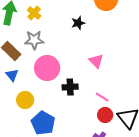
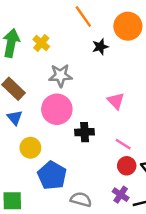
black star: (78, 23) -> (100, 47), moved
gray star: (34, 40) -> (60, 76), moved

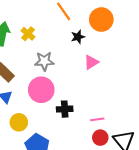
pink triangle: (116, 101) -> (91, 62), moved, turned 42
pink line: (123, 144) -> (97, 119), turned -40

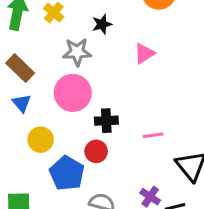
black star: (78, 37) -> (102, 24), moved
red circle: (100, 138) -> (96, 151), moved

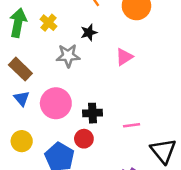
pink circle: (73, 93) -> (56, 103), moved
yellow circle: (41, 140) -> (22, 141), moved

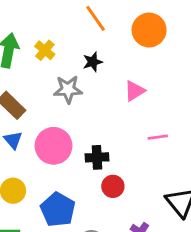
pink line: (132, 125) -> (158, 137), moved
red circle: (84, 139) -> (113, 186), moved

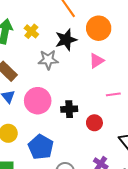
orange circle: (149, 30) -> (99, 28), moved
black star: (93, 62) -> (66, 40), size x1.5
red circle: (113, 186) -> (94, 123), moved

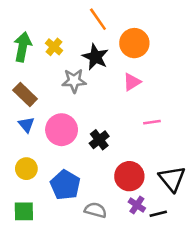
black star: (66, 40) -> (95, 57), turned -30
black cross: (69, 109) -> (99, 140), turned -35
red circle: (94, 123) -> (129, 176), moved, size x1.5

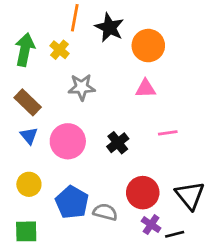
orange line: (98, 19) -> (75, 18), moved, turned 45
black star: (95, 57) -> (109, 27), moved
pink triangle: (132, 82) -> (146, 89), turned 30
black cross: (99, 140) -> (118, 143), moved
gray semicircle: (95, 210) -> (105, 212), moved

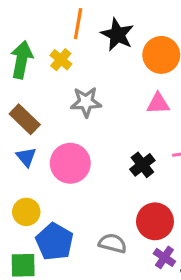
black cross: (118, 143) -> (142, 165), moved
blue pentagon: (72, 202) -> (55, 242), moved

